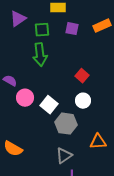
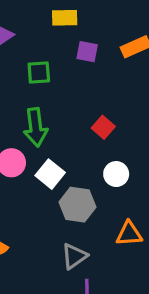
green square: (42, 30) -> (39, 73), moved
green arrow: (40, 55) -> (36, 127), moved
white circle: (83, 101) -> (116, 174), moved

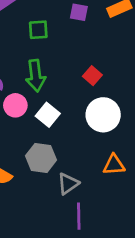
white circle: (116, 174) -> (103, 115), size x1.6
gray hexagon: (77, 205) -> (41, 158), moved

